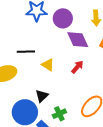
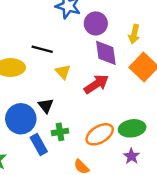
red arrow: (77, 67) -> (96, 84), size x1.5
black triangle: (42, 96) -> (46, 106), turned -40

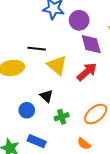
yellow triangle: (63, 72) -> (57, 65), size x1.5
blue circle: (21, 119) -> (27, 110), size x0.6
blue rectangle: (39, 145) -> (37, 141), moved, turned -30

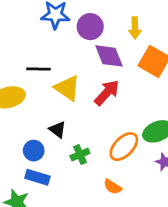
blue rectangle: (37, 141) -> (37, 177), moved

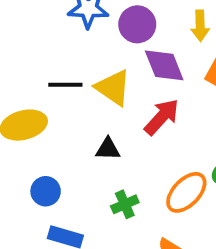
yellow triangle: (67, 88) -> (113, 88), moved
black triangle: (57, 130) -> (108, 149), moved, turned -36
blue circle: (34, 151) -> (46, 191), moved

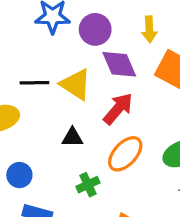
orange ellipse: (186, 192) -> (125, 154), moved

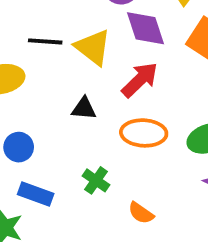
orange ellipse: (125, 154) -> (144, 133), turned 45
green cross: (88, 185) -> (96, 180), moved, turned -35

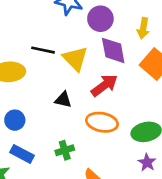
green cross: (96, 180) -> (65, 150), turned 30

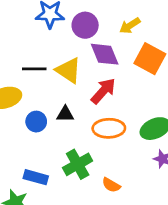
yellow arrow: (143, 28) -> (130, 26), turned 60
blue circle: (15, 120) -> (36, 122), moved
green cross: (65, 150) -> (78, 164), size x1.5

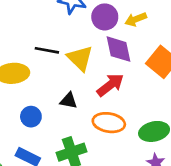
yellow arrow: (130, 26) -> (136, 19), moved
blue circle: (36, 122) -> (31, 117), moved

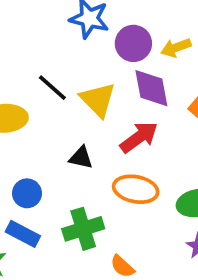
black line: (47, 50) -> (52, 88), turned 30
blue circle: (31, 117) -> (27, 193), moved

